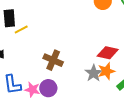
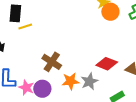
orange star: (106, 71) -> (70, 81), moved

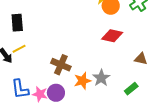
yellow line: (25, 27) -> (19, 49), moved
red diamond: (107, 64) -> (112, 36), moved

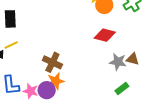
gray star: (101, 78) -> (118, 62), moved, turned -30
orange star: (82, 81) -> (56, 81), moved

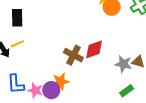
red diamond: (105, 35) -> (94, 49), moved, turned -35
brown cross: (52, 62) -> (73, 55), moved

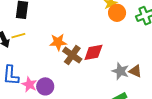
orange star: (61, 81) -> (58, 42), moved

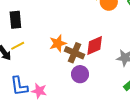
purple circle: (45, 86) -> (80, 74), moved

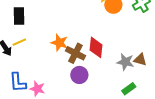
orange star: (58, 43) -> (59, 43), turned 30
red diamond: (95, 45) -> (96, 47), turned -65

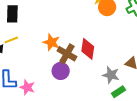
gray star: (125, 62) -> (111, 75), moved
purple circle: (79, 75) -> (61, 71), moved

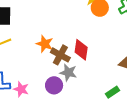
purple circle: (61, 71) -> (54, 85), moved
gray star: (111, 75) -> (68, 73), moved

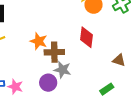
red diamond: (81, 50) -> (86, 37), moved
brown cross: (60, 55) -> (54, 52), turned -30

